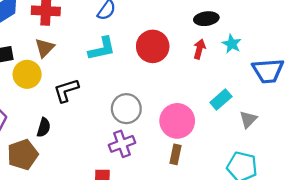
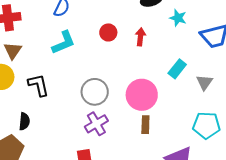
red circle: (153, 46) -> (108, 32), size x0.6
red arrow: (199, 49) -> (140, 37), moved
black L-shape: (66, 90) -> (38, 85), turned 105

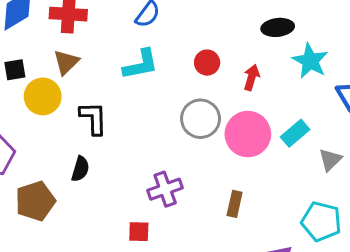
cyan star: (178, 18) -> (310, 61), size x1.4
gray circle: (95, 92) -> (201, 119), moved
pink circle: (142, 95) -> (248, 134), moved
black semicircle: (24, 121) -> (80, 169), moved

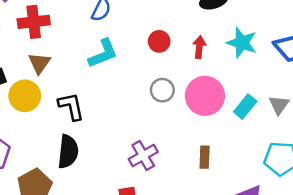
cyan star: (310, 61) -> (242, 43), moved
gray circle: (201, 119) -> (162, 90), size x0.7
cyan rectangle: (295, 133) -> (245, 107), moved
black semicircle: (80, 169) -> (68, 152), size x1.5

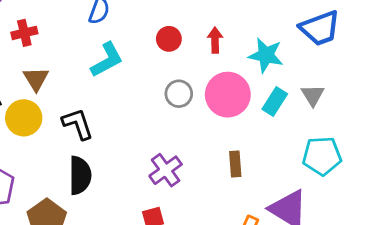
red cross: (34, 22) -> (24, 33), size x0.7
cyan star: (242, 43) -> (266, 55), moved

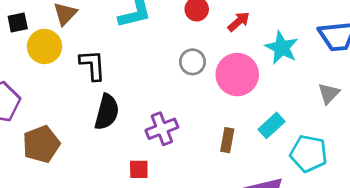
red arrow: (215, 40) -> (239, 22), turned 35
gray triangle: (313, 95) -> (329, 93), moved
cyan rectangle: (275, 102) -> (271, 125), moved
black semicircle: (80, 175) -> (107, 112), moved

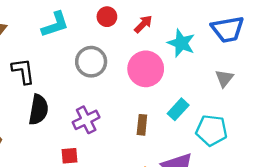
gray circle: (192, 62) -> (91, 62), moved, size x1.4

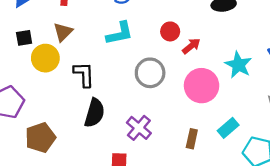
red arrow: (143, 24) -> (191, 46), moved
purple cross: (86, 120) -> (139, 128), turned -30

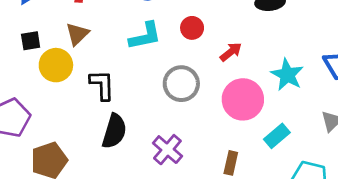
red circle: (170, 31) -> (192, 28), moved
cyan rectangle: (228, 128) -> (277, 136), moved

